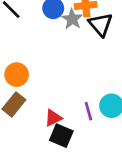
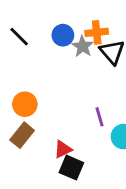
purple line: (88, 111) -> (99, 117), moved

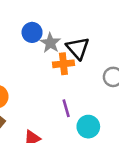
orange cross: (97, 32) -> (63, 64), moved

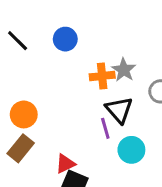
gray star: (50, 43) -> (124, 70), moved
black triangle: (78, 48) -> (119, 110), moved

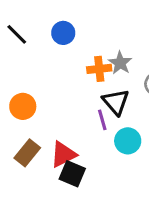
brown rectangle: (21, 148) -> (27, 153), moved
red triangle: (65, 164) -> (63, 154), size x1.4

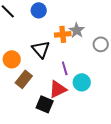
black triangle: (116, 102) -> (41, 49), moved
brown rectangle: (27, 153) -> (24, 79), moved
red triangle: (63, 154) -> (58, 89), moved

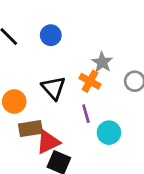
orange cross: (63, 34) -> (90, 81), moved, turned 35
brown rectangle: (24, 79) -> (30, 129), turned 42
red triangle: (58, 89) -> (48, 142), moved

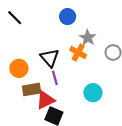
blue circle: (51, 35) -> (68, 17), moved
purple line: (86, 114) -> (55, 78), moved

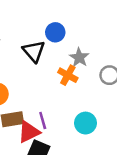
black triangle: (50, 58) -> (34, 51), moved
purple line: (55, 78) -> (43, 121), moved

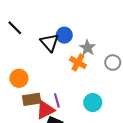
blue circle: (55, 32) -> (64, 35), moved

